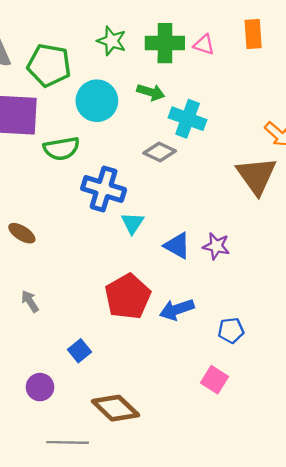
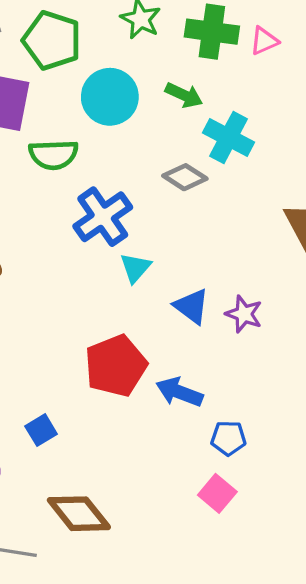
pink triangle: (204, 45) -> (264, 41), turned -50
blue cross: (104, 189) -> (103, 217), turned 30
blue arrow: (177, 309) -> (179, 392), turned 32
blue pentagon: (231, 330) -> (228, 438), moved

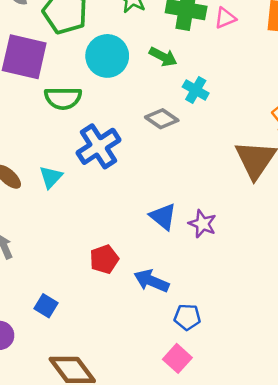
cyan cross: (229, 138) -> (196, 90), size x0.7
cyan triangle: (135, 268) -> (51, 177), moved
red pentagon: (116, 366) -> (104, 259), size x0.6
blue square: (41, 430) -> (46, 306), turned -30

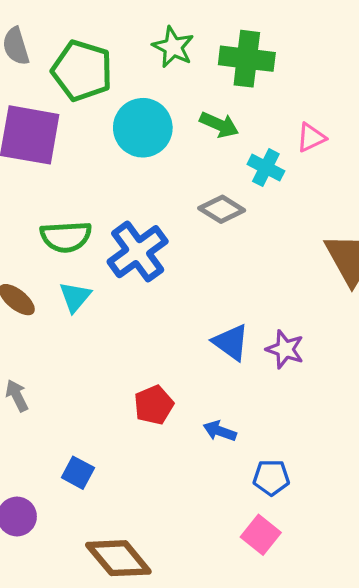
pink triangle: (225, 18) -> (311, 138), moved
green semicircle: (63, 98) -> (66, 237), moved
blue arrow: (152, 281) -> (220, 431), size x0.7

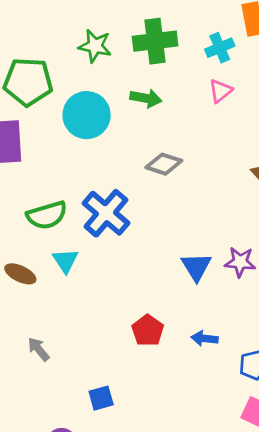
cyan cross: (266, 168) -> (220, 48), moved, turned -36
blue triangle: (231, 342) -> (196, 267), turned 36
blue square: (78, 473) -> (101, 398), turned -30

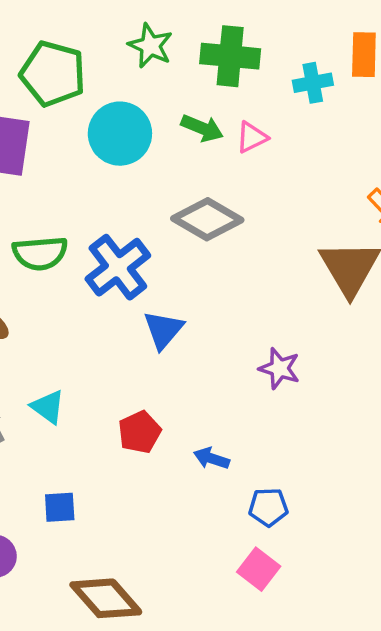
pink triangle: (220, 91) -> (252, 137), moved
gray diamond: (164, 164) -> (207, 219), size x1.4
cyan triangle: (65, 261) -> (48, 407), moved, turned -32
blue triangle: (196, 267) -> (163, 330), moved

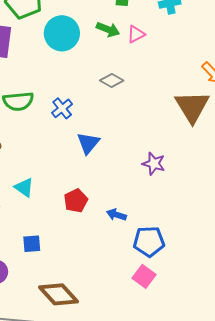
gray diamond: (207, 219) -> (112, 81), size x0.6
blue cross: (118, 267) -> (62, 108), size x0.6
blue pentagon: (268, 507) -> (149, 242), size x1.4

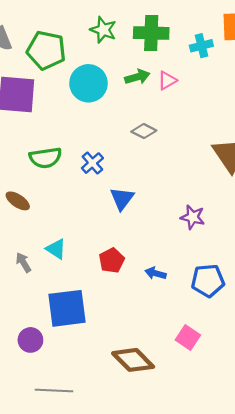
green arrow: (108, 29) -> (137, 77), turned -35
blue pentagon: (149, 242) -> (208, 281), moved
blue square: (32, 244) -> (67, 308), size x2.0
brown diamond: (59, 294) -> (133, 360), moved

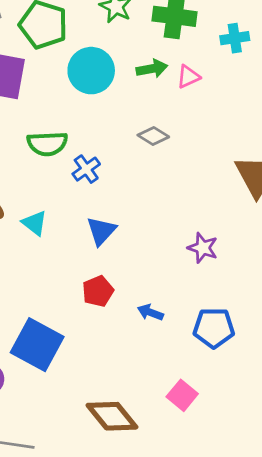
green semicircle: (45, 158) -> (47, 144), moved
blue triangle: (122, 199) -> (101, 231), moved
cyan triangle: (56, 249) -> (35, 223), moved
blue square: (67, 308) -> (37, 345), turned 30

